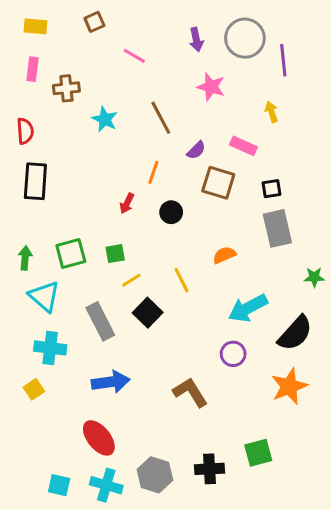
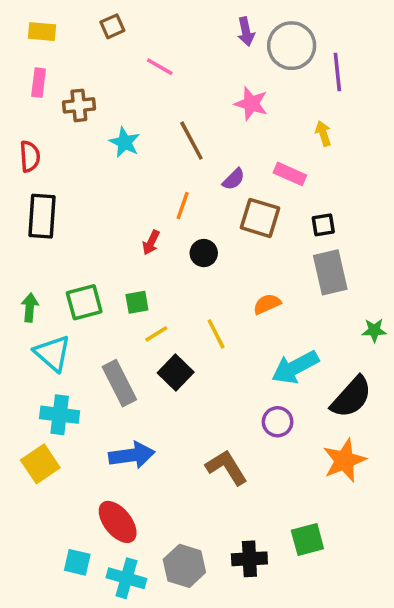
purple arrow: (196, 40) -> (246, 32), moved
yellow square: (34, 389) -> (40, 464), size x1.5
cyan square: (59, 485) -> (77, 562), moved

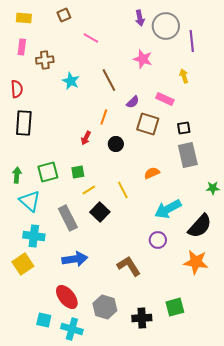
orange star: (344, 460) -> (196, 262), turned 30
gray hexagon: (184, 566) -> (105, 307), moved

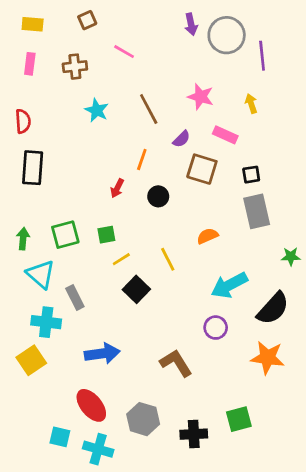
pink star: (143, 59) -> (201, 97), moved
brown cross: (45, 60) -> (75, 67), moved
gray rectangle: (68, 218) -> (75, 297), moved, size x0.7

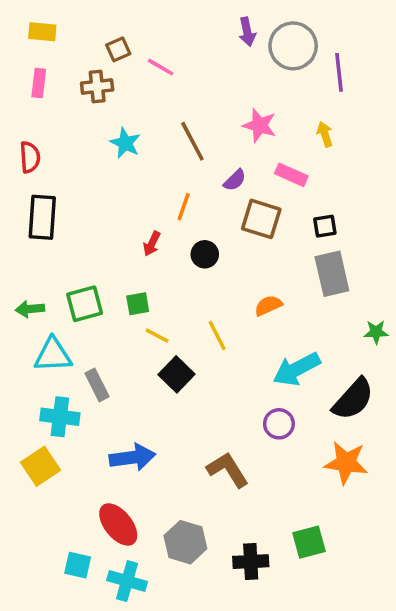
brown square: (87, 20) -> (118, 49), moved
green arrow: (23, 239) -> (30, 309), turned -100
yellow line: (121, 259) -> (157, 336), turned 60
cyan triangle: (41, 274) -> (53, 355), turned -44

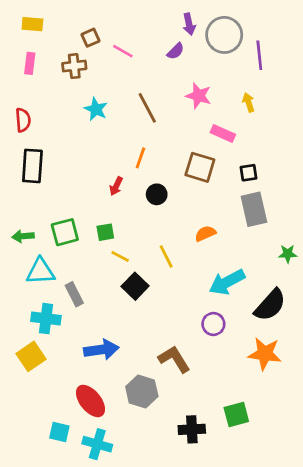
purple semicircle: (235, 180) -> (176, 51), moved
gray hexagon: (185, 542) -> (142, 392), moved

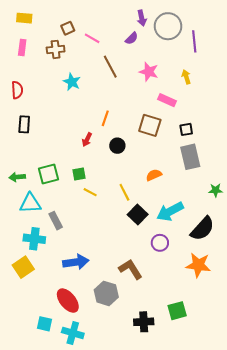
brown line: (147, 108) -> (110, 67), moved
black rectangle: (32, 166) -> (24, 124), size x0.7
black square: (135, 286) -> (138, 214), moved

